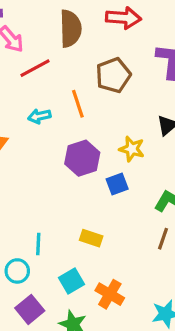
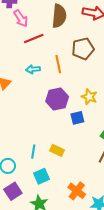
cyan line: (38, 244) -> (33, 152), moved
orange cross: (110, 294) -> (77, 191), moved

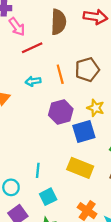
brown pentagon: (83, 49) -> (87, 70), moved
blue square: (77, 118) -> (84, 131), size x1.5
yellow rectangle: (57, 150) -> (80, 168), moved, size x1.6

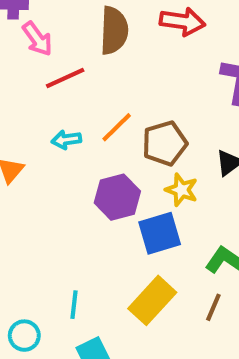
brown pentagon: (87, 70) -> (165, 143), moved
orange line: (60, 74) -> (117, 127), turned 60
yellow rectangle: (80, 168) -> (152, 300), turned -70

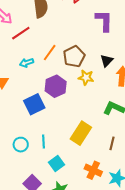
blue square: (160, 233) -> (34, 104), moved
brown line: (213, 307) -> (112, 143), moved
cyan circle: (24, 336) -> (21, 145), moved

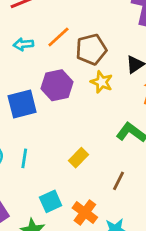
yellow rectangle: (81, 133) -> (78, 158), size x0.6
cyan square: (57, 163) -> (51, 201), moved

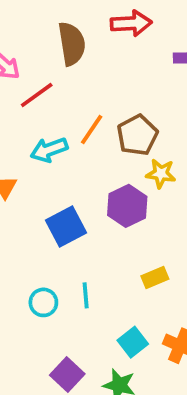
cyan arrow: (23, 44) -> (49, 150), size x1.4
purple hexagon: (57, 85) -> (127, 206), moved
yellow rectangle: (78, 158) -> (155, 277), turned 36

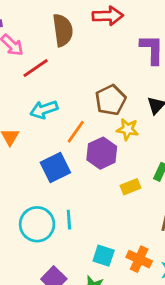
orange line: (92, 129) -> (76, 132), moved
yellow rectangle: (155, 277) -> (130, 187), moved
cyan circle: (43, 302) -> (37, 224), size x1.6
cyan square: (133, 342) -> (104, 256), turned -35

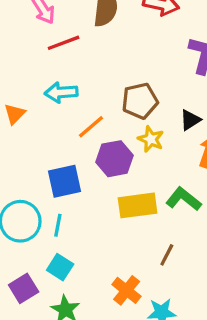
blue square: (55, 168) -> (65, 181), moved
yellow rectangle: (130, 187) -> (138, 205), size x1.6
cyan square: (104, 256) -> (60, 267), moved

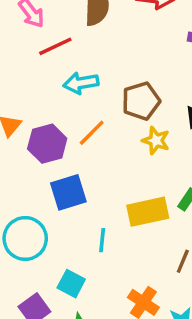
cyan arrow: (61, 92) -> (81, 83), moved
purple hexagon: (115, 159) -> (47, 144), moved
cyan line: (58, 225) -> (102, 240), moved

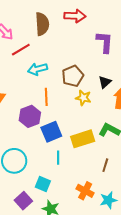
orange line: (92, 133) -> (46, 97), turned -42
purple hexagon: (47, 144) -> (30, 116), moved
blue square: (68, 192) -> (51, 132), moved

